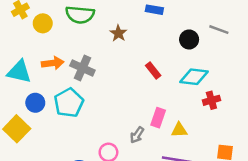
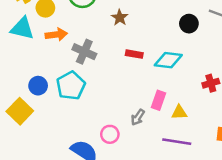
orange arrow: (53, 63) -> (56, 35), moved
red rectangle: (153, 70) -> (134, 54), moved, turned -42
cyan triangle: (19, 72) -> (22, 28), moved
cyan diamond: (194, 77) -> (168, 60), moved

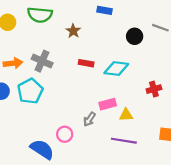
orange arrow: (56, 35) -> (13, 63), moved
pink rectangle: (159, 100) -> (108, 104), turned 56

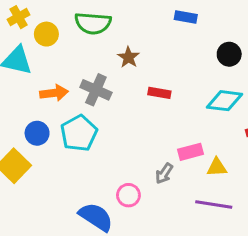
brown star: (73, 31) -> (128, 57), moved
cyan diamond: (116, 69) -> (224, 101), moved

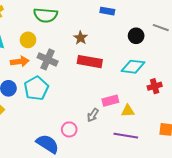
yellow circle: (46, 34) -> (28, 40), moved
brown star: (128, 57) -> (81, 38), moved
red rectangle: (159, 93) -> (90, 62), size x1.6

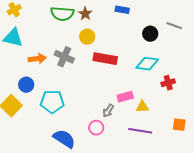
brown star: (81, 38) -> (85, 14), moved
yellow circle: (28, 40) -> (87, 37), moved
cyan pentagon: (36, 88) -> (52, 102), moved, turned 30
pink circle: (69, 129) -> (96, 128), moved

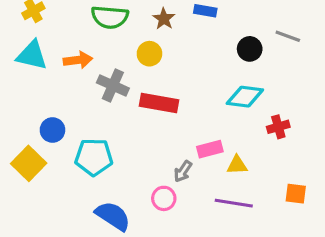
brown star: (85, 14) -> (164, 19), moved
orange arrow: (37, 59) -> (78, 60), moved
red rectangle: (105, 59) -> (159, 103), moved

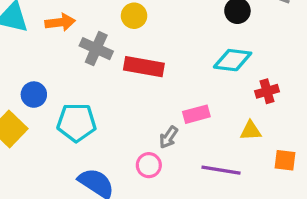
yellow triangle: (237, 165) -> (251, 131), moved

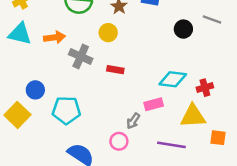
cyan diamond: (233, 60) -> (173, 79), moved
red rectangle: (144, 67) -> (115, 70), size x0.6
yellow triangle: (251, 131) -> (193, 116), size x1.6

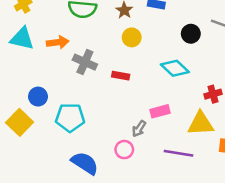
yellow circle: (108, 33) -> (132, 37), moved
cyan diamond: (173, 79) -> (175, 68), moved, turned 36

